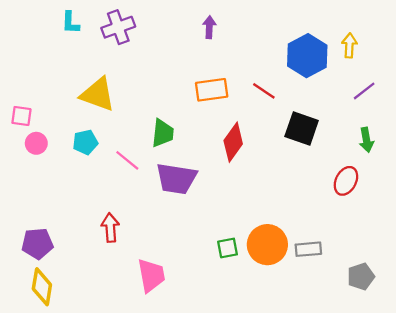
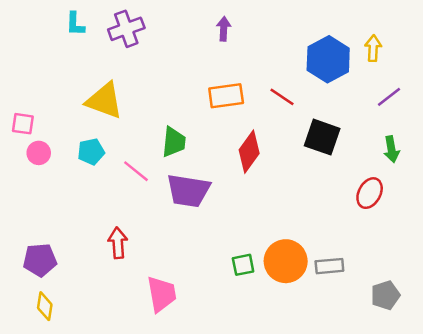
yellow diamond: (42, 287) -> (45, 306), size x0.7

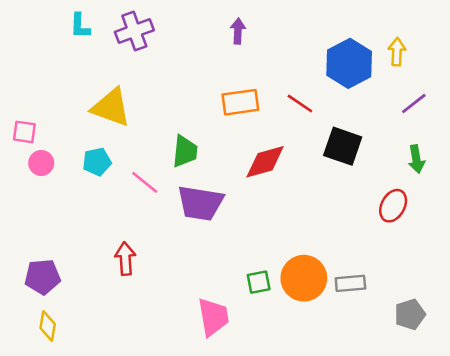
red diamond: (249, 152) -> (265, 162), turned 39
pink trapezoid: (162, 294) -> (213, 317), moved

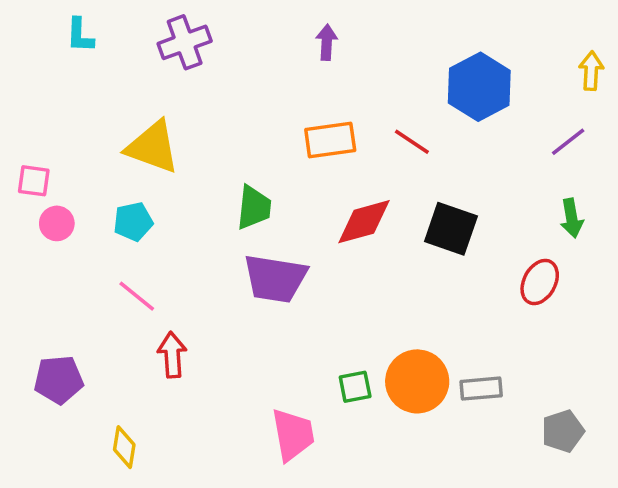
cyan L-shape: (80, 26) -> (80, 35), moved
yellow arrow: (397, 52) -> (591, 71), moved
black square: (343, 146) -> (451, 229), moved
pink line: (145, 182) -> (137, 296), moved
yellow diamond: (48, 326) -> (124, 447), moved

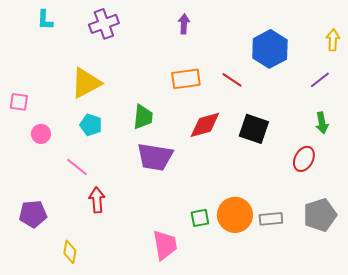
yellow triangle: (153, 147) -> (86, 83), turned -48
cyan pentagon: (133, 222) -> (91, 125), moved, turned 30
pink circle: (57, 223) -> (41, 134), moved
gray pentagon: (563, 431) -> (320, 215), moved, size x1.4

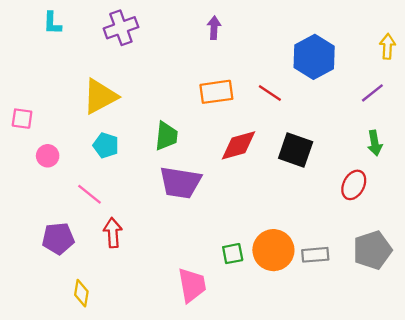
purple pentagon: (33, 214) -> (58, 238), moved

